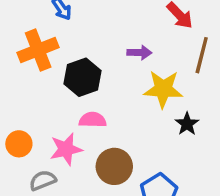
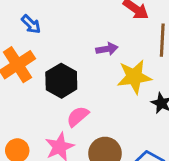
pink semicircle: (93, 120) -> (78, 116), turned -30

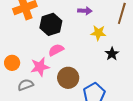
yellow star: (134, 77) -> (98, 33), size x0.7

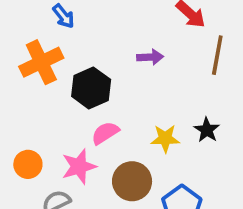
yellow star: (98, 33) -> (165, 138), moved

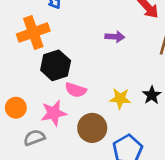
black hexagon: (91, 88) -> (56, 65), moved
pink semicircle: (105, 133) -> (76, 90), turned -135

